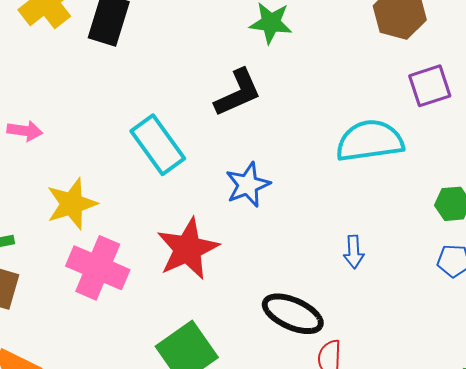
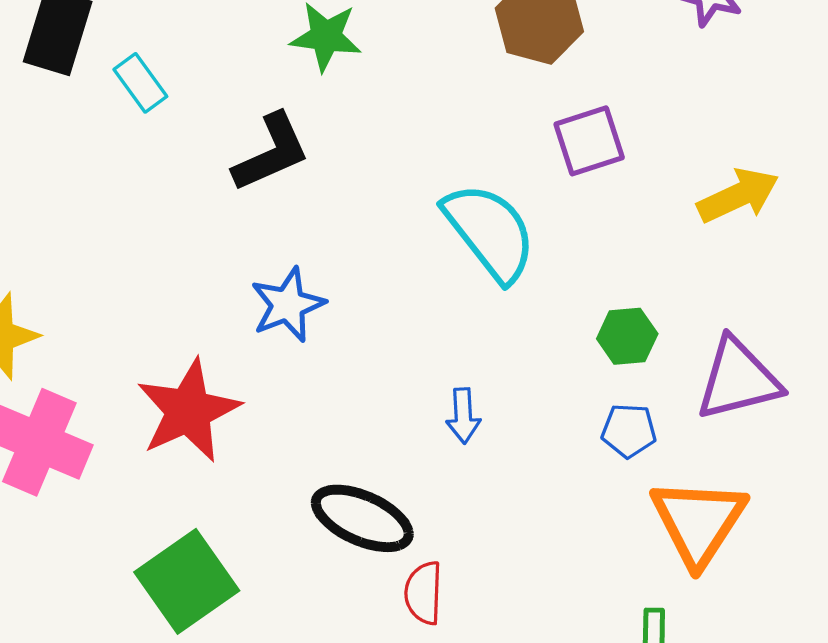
cyan semicircle: (370, 141) -> (490, 232), turned 60
cyan rectangle: (158, 145) -> (140, 83), moved, size x0.6

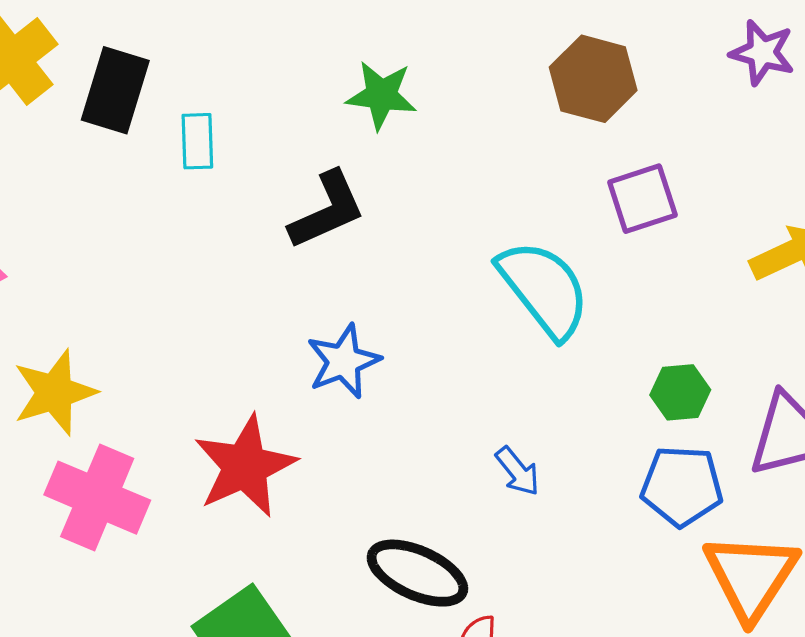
cyan rectangle: (140, 83) -> (197, 141), turned 34
blue arrow: (463, 416) -> (518, 471), turned -36
blue pentagon: (629, 431) -> (682, 486), size x1.5

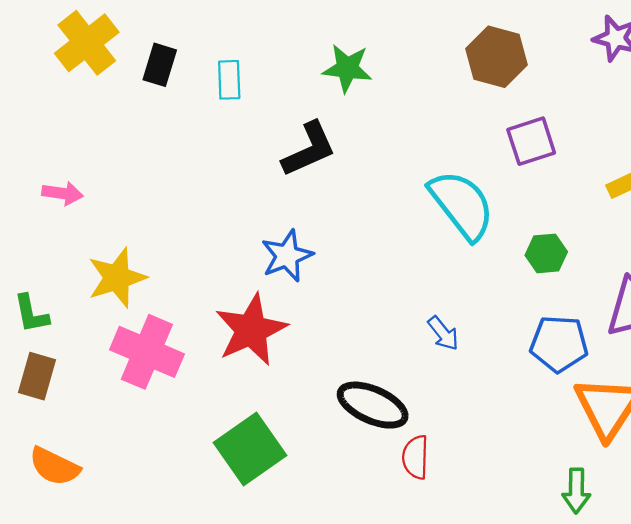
black rectangle: (115, 90) -> (160, 65), size x0.7
cyan rectangle: (197, 141) -> (229, 80), moved
blue star: (344, 361) -> (287, 256), moved
green hexagon: (680, 392) -> (546, 253), moved

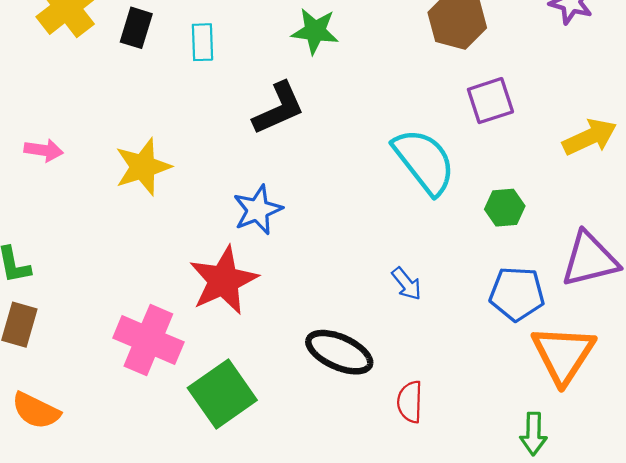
yellow star: (117, 278) -> (143, 167), moved
pink cross: (147, 352) -> (148, 340), moved
red semicircle: (415, 457) -> (410, 402), moved

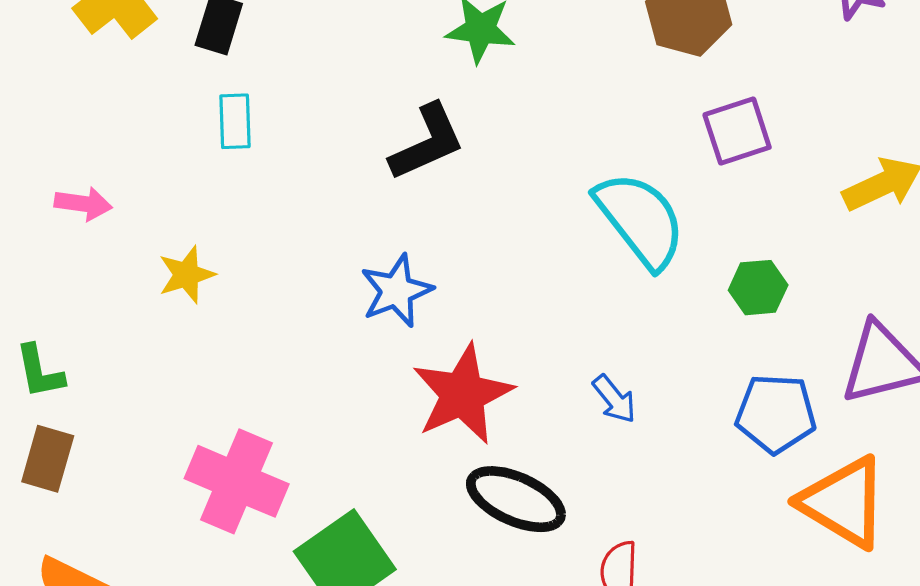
cyan rectangle: (202, 42) -> (235, 121), moved
yellow star: (143, 167) -> (187, 275), moved, size x0.7
red star: (223, 280) -> (463, 394), moved
orange triangle: (563, 354) -> (844, 502), turned -32

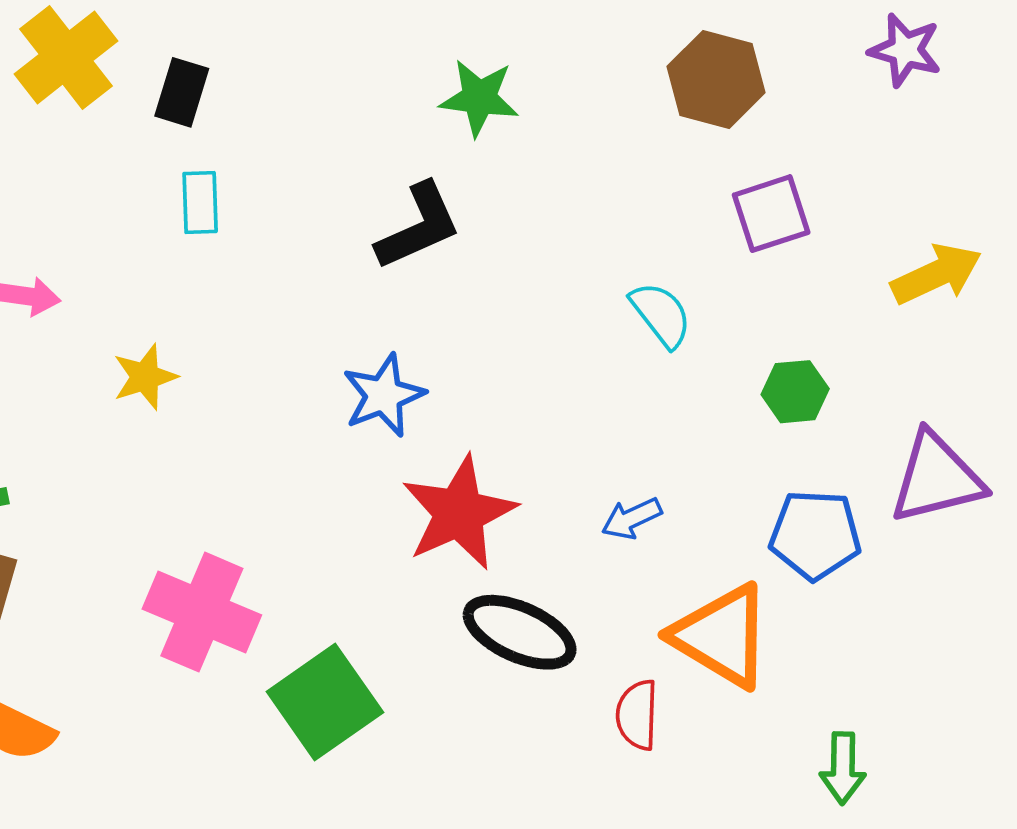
cyan semicircle: (640, 220) -> (661, 315), size x0.6
blue arrow: (614, 399) -> (632, 518), turned 104
orange triangle: (844, 502) -> (722, 636), moved

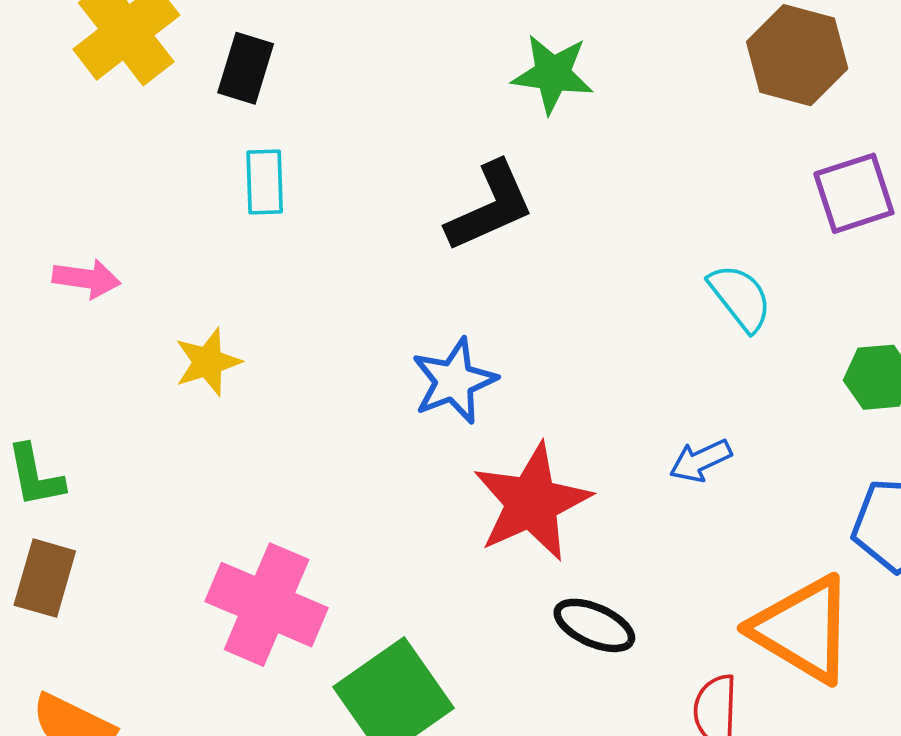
blue arrow: (632, 518) -> (700, 461), moved
black ellipse: (520, 632) -> (594, 625), size x0.7

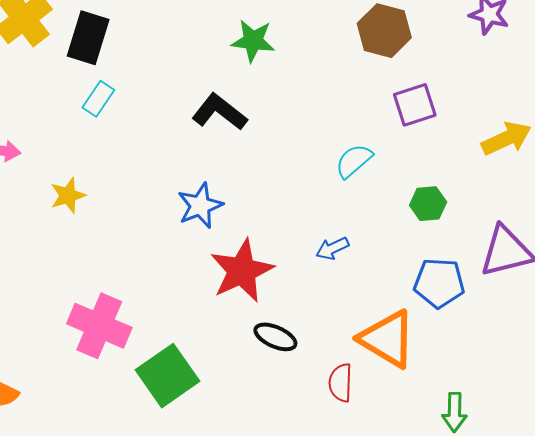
black rectangle: (246, 68) -> (88, 38), size x1.4
cyan rectangle: (265, 182) -> (98, 99), turned 36
black L-shape: (490, 207) -> (219, 112), turned -118
cyan semicircle: (740, 298) -> (354, 161), turned -93

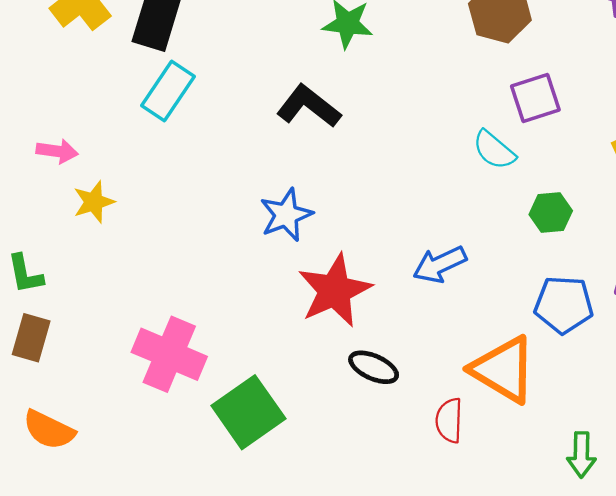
cyan rectangle: (98, 99) -> (168, 91), size x1.4
cyan semicircle: (354, 161) -> (494, 150), moved, turned -99
yellow star: (68, 195) -> (94, 202), moved
blue arrow: (332, 248) -> (440, 265), size x1.4

